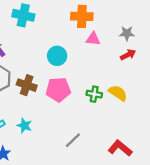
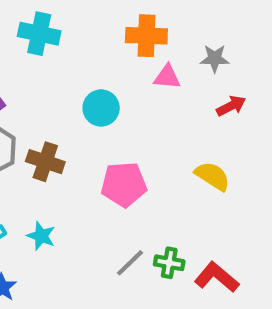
gray star: (127, 33) -> (215, 58), moved
pink pentagon: (58, 90) -> (124, 184), moved
green cross: (94, 94) -> (169, 263), moved

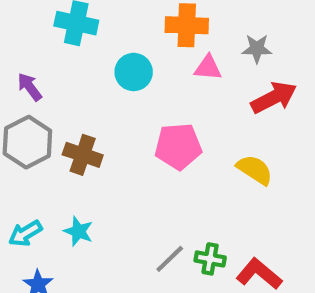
red arrow: (231, 106) -> (274, 97), size x1.5
cyan circle: (101, 108) -> (134, 72), moved
pink pentagon: (124, 184) -> (178, 146), moved

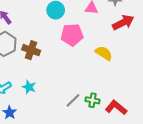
pink pentagon: (178, 146) -> (72, 35), moved
yellow semicircle: (255, 170) -> (104, 53), moved

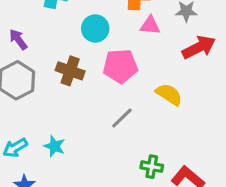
brown cross: (31, 50) -> (70, 71), moved
gray line: (73, 100) -> (122, 118), moved

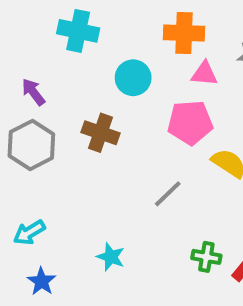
pink pentagon: (120, 66) -> (190, 123), moved
cyan star: (54, 146) -> (111, 257), moved

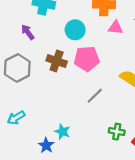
purple arrow: (33, 92) -> (28, 32), moved
pink pentagon: (190, 123) -> (87, 59), moved
blue star: (41, 281) -> (46, 145), moved

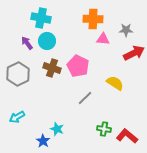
cyan circle: (75, 30) -> (47, 41), moved
pink pentagon: (87, 59) -> (78, 66), turned 30

